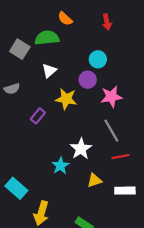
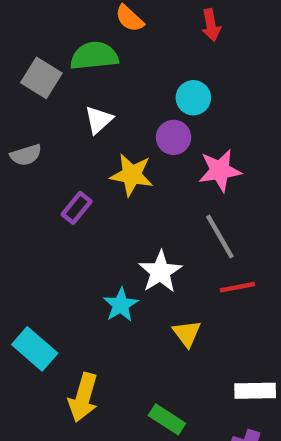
yellow triangle: (94, 180) -> (187, 333), turned -49
white rectangle: (125, 191) -> (255, 391), moved

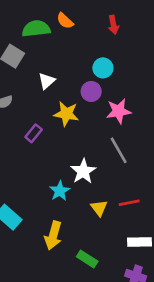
green semicircle: (94, 56) -> (36, 29), moved
red line: (237, 287) -> (129, 203), moved
yellow arrow: (83, 397) -> (53, 235), moved

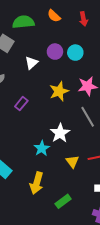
orange semicircle: (65, 21) -> (54, 16), moved
purple circle: (91, 91) -> (55, 52), moved
yellow star: (66, 114) -> (59, 91), moved, turned -30
green rectangle: (87, 259) -> (63, 201), turned -70

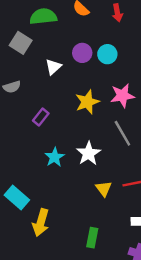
cyan star: (42, 148) -> (55, 157), moved
yellow arrow: (37, 183) -> (41, 223), moved
green rectangle: (63, 201) -> (92, 238), turned -42

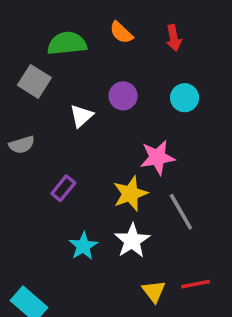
cyan circle: (107, 54) -> (185, 98), moved
pink star: (122, 96) -> (157, 157), moved
yellow star: (87, 102) -> (130, 194), moved

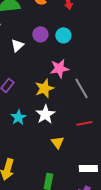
cyan circle: (185, 98) -> (63, 35), moved
gray line: (181, 212) -> (81, 88), moved
red line: (195, 284) -> (84, 123), moved

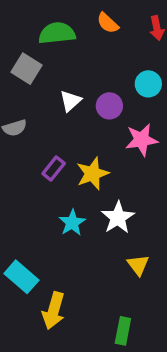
purple circle: (40, 34) -> (109, 106), moved
yellow star: (44, 88) -> (92, 174), moved

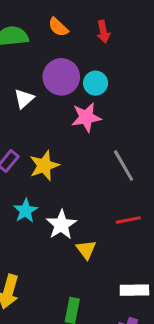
purple circle: (109, 106) -> (61, 77), moved, size x1.5
pink star: (142, 140) -> (86, 117), moved
white star: (118, 218) -> (61, 225), moved

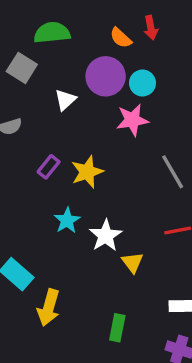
orange semicircle: (58, 27) -> (121, 38), moved

